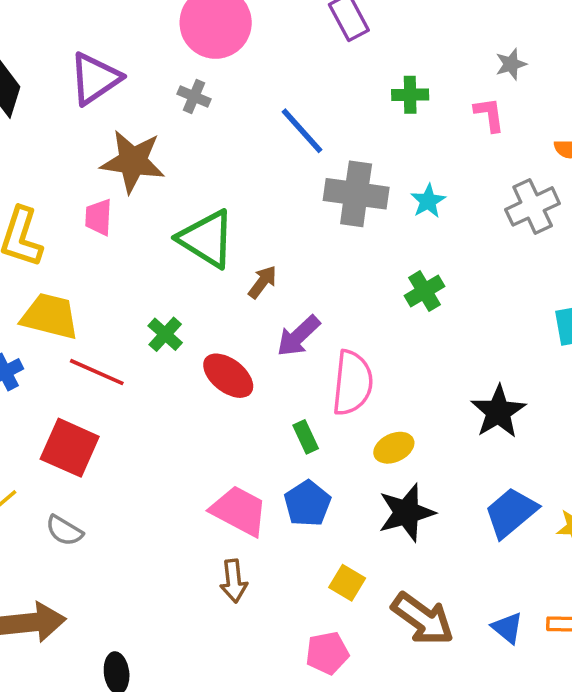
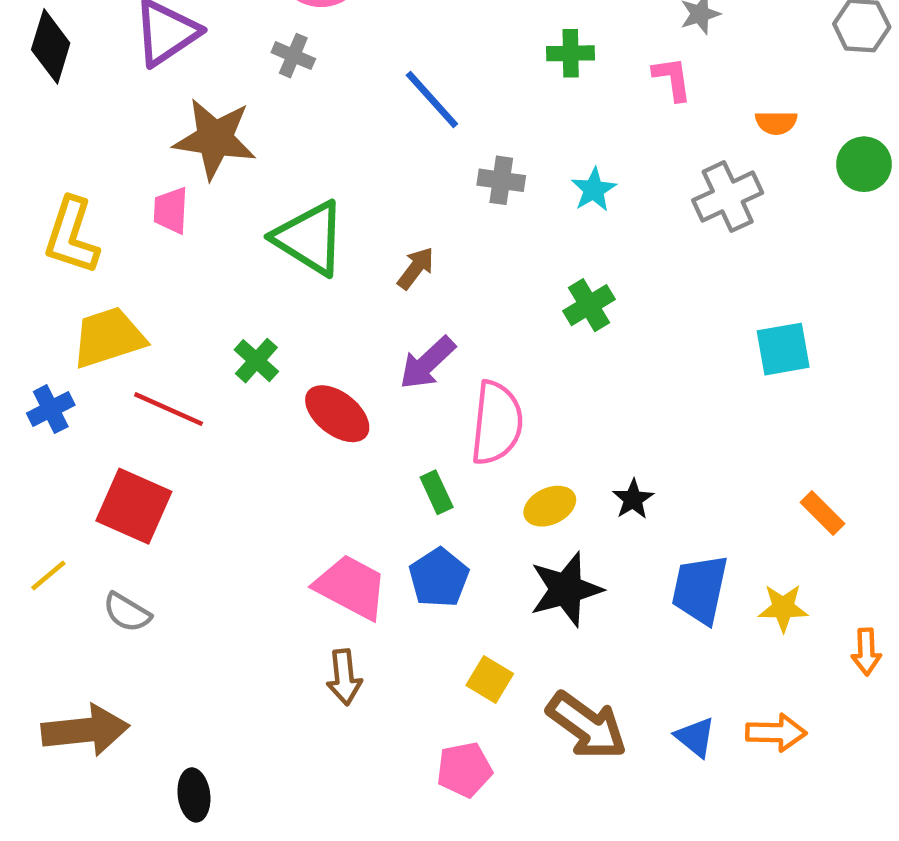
gray cross: (356, 194) -> (501, 180), size x0.6
brown arrow: (262, 282) -> (416, 268), moved
yellow trapezoid: (50, 316) -> (108, 337), turned -32
black star: (498, 412) -> (633, 499), moved, size x0.6
blue trapezoid: (511, 513) -> (700, 589), turned -38

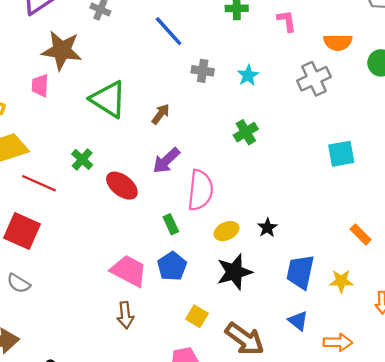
orange semicircle: (776, 123) -> (338, 42), size x1.4
blue triangle: (695, 737) -> (298, 321), moved

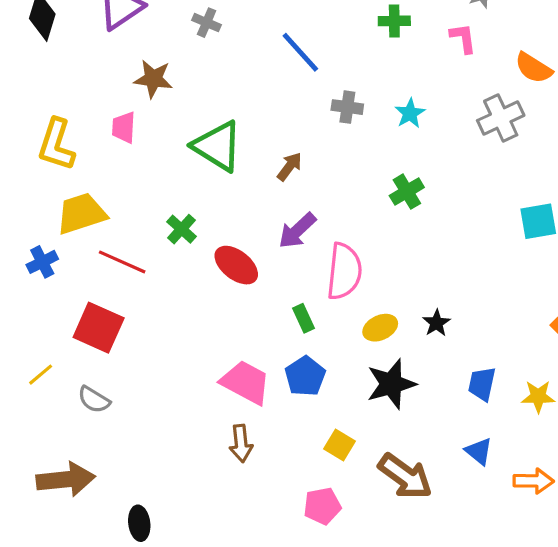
orange semicircle: (338, 42) -> (534, 68), turned 32
brown star: (62, 50) -> (153, 79), size x0.7
blue trapezoid: (300, 272) -> (482, 384), size x0.7

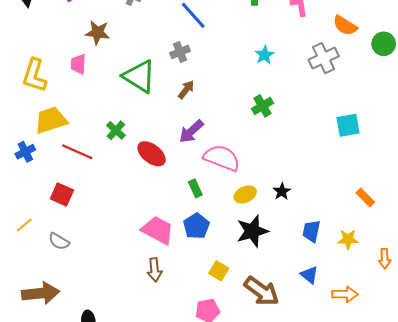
gray cross: (347, 107) -> (180, 52), moved, turned -30
pink semicircle: (344, 271) -> (222, 158), turned -75
red square: (99, 328) -> (62, 194), size x0.7

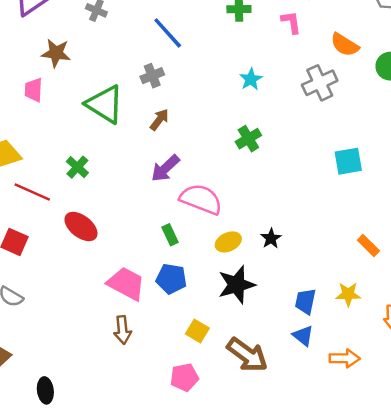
red ellipse: (152, 154) -> (81, 227), moved
blue pentagon: (196, 226) -> (171, 279), turned -30
blue trapezoid: (311, 231) -> (305, 301), moved

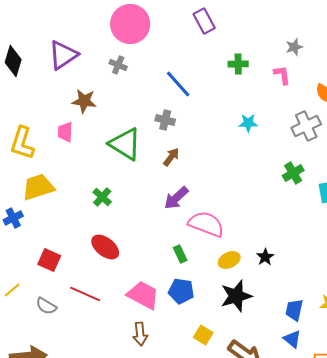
gray cross: (152, 76) -> (165, 120), turned 36
cyan star: (251, 79) -> (248, 123), turned 30
green cross: (248, 139) -> (293, 173), moved
red line: (32, 192) -> (85, 294), moved

